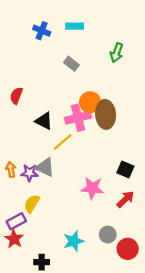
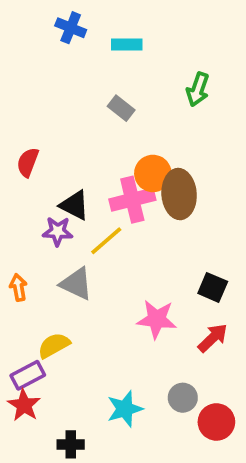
blue cross: (42, 31) -> (71, 28), moved
purple star: (30, 173) -> (58, 231), moved
yellow semicircle: (32, 204) -> (54, 345), turned 30

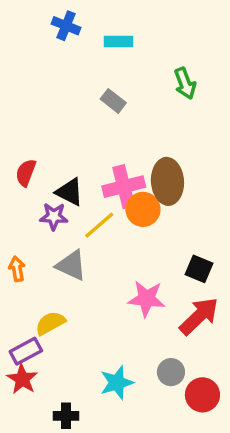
green arrow: (198, 89) -> (185, 83), turned -40
red semicircle: (28, 162) -> (26, 173), moved
orange circle: (153, 173) -> (143, 209), moved
red arrow: (213, 338) -> (199, 316), size x1.4

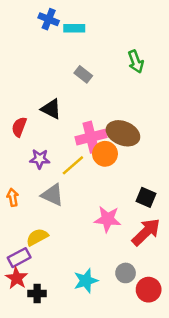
cyan rectangle: (118, 41) -> (74, 28), moved
brown ellipse: (167, 181) -> (123, 133), turned -64
black triangle: (70, 192) -> (51, 109), moved
black cross: (66, 416) -> (37, 293), moved

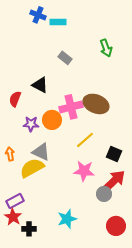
orange circle: (105, 154) -> (52, 120), moved
yellow line: (73, 165) -> (85, 140), moved
yellow semicircle: (37, 237) -> (32, 168), moved, size x1.4
gray circle: (126, 273) -> (104, 194), moved

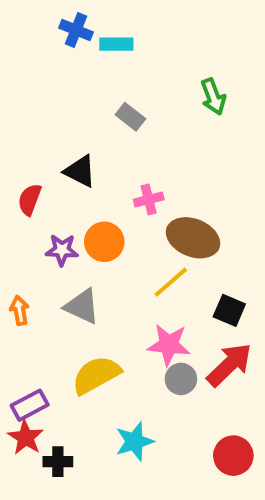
brown ellipse: (96, 104) -> (193, 238), moved
pink cross: (71, 107) -> (149, 199), moved, size x0.6
yellow semicircle: (32, 168) -> (96, 375), moved
gray circle: (104, 194) -> (181, 379), moved

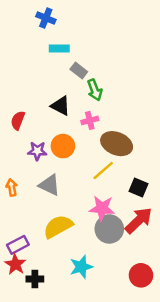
cyan rectangle: (116, 44) -> (59, 48), moved
green arrow: (213, 97) -> (95, 90), moved
black triangle: (80, 171) -> (60, 106), moved
gray circle: (181, 379) -> (109, 229), size x1.5

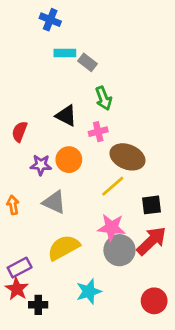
gray rectangle: (79, 70) -> (88, 62), moved
black square: (139, 188) -> (151, 205), turned -30

